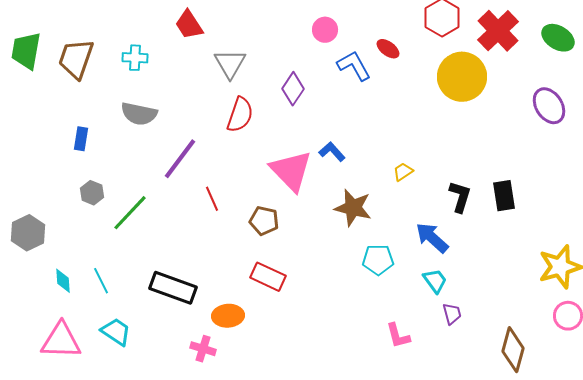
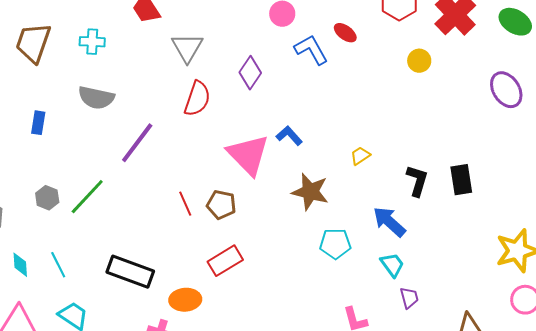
yellow circle: (462, 77) -> (419, 61), size x0.5
gray hexagon: (92, 193) -> (47, 198), moved
red line: (212, 199) -> (185, 204), moved
red rectangle: (268, 277) -> (225, 261), turned -56

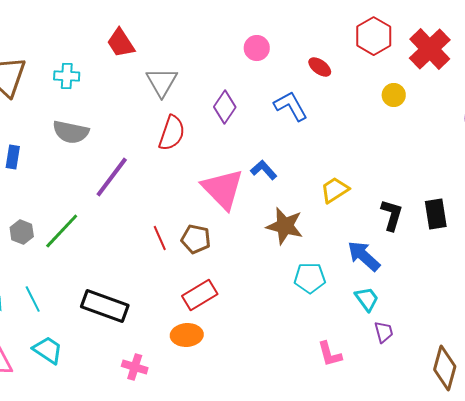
blue L-shape: (311, 50) -> (291, 106), moved
yellow trapezoid: (360, 156) -> (335, 190), size x1.4
orange ellipse: (185, 300) -> (187, 335), moved

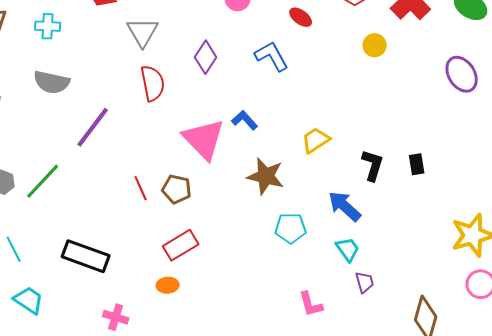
red semicircle: (172, 133) -> (153, 83), turned -30
black rectangle: (436, 214) -> (417, 164), size x0.7
orange ellipse: (187, 335) -> (168, 285), size x0.7

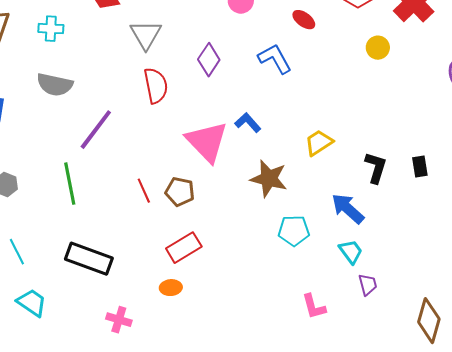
green line: (43, 181) -> (70, 184), moved, turned -54

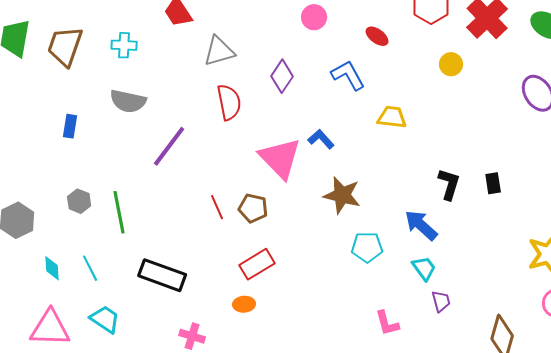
gray triangle: (146, 35) -> (219, 51), turned 44
yellow trapezoid: (319, 143) -> (392, 117), moved, turned 40
green line: (70, 184) -> (119, 212), moved

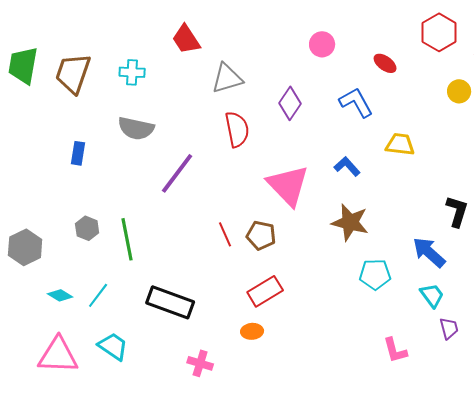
blue L-shape: (321, 139) -> (347, 166), moved
cyan diamond: (52, 268) -> (60, 295), turned -55
cyan line: (90, 268) -> (98, 295), turned 64

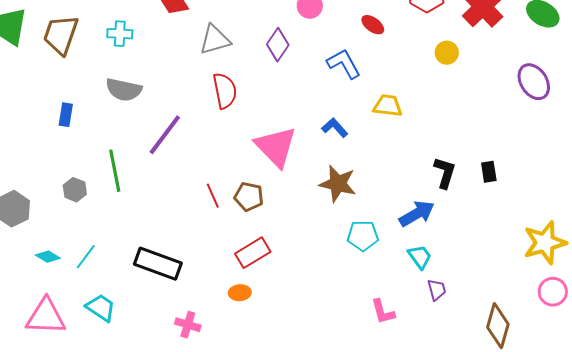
purple diamond: (290, 103) -> (278, 45), moved
green line: (127, 239) -> (115, 171), moved
blue arrow: (429, 252) -> (417, 214), turned 108

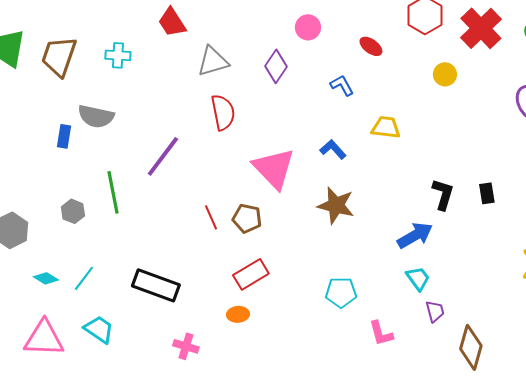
blue L-shape: (344, 64) -> (342, 85), size x0.7
gray semicircle: (124, 90) -> (96, 116), moved
cyan pentagon: (363, 236) -> (341, 292), moved
brown diamond: (498, 326) -> (471, 347), moved

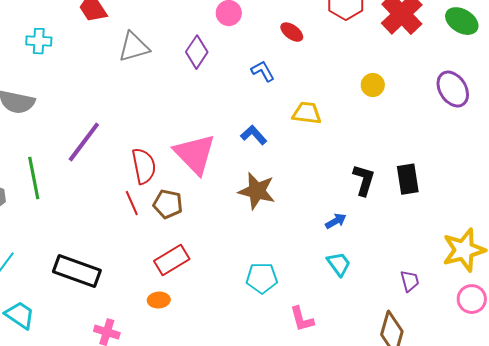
yellow circle: (445, 74) -> (373, 85), moved
red semicircle: (223, 112) -> (144, 166), moved
black rectangle: (487, 193) -> (408, 179), size x1.4
blue arrow: (415, 235) -> (336, 221), size x0.6
purple trapezoid: (435, 311) -> (410, 281), moved

